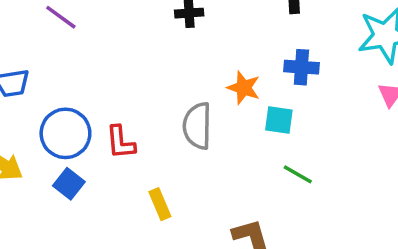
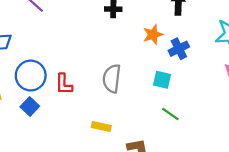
blue cross: (301, 67) -> (179, 49), turned -36
orange star: (244, 88) -> (153, 35), moved, turned 30
yellow rectangle: (160, 204) -> (101, 127), moved, turned -60

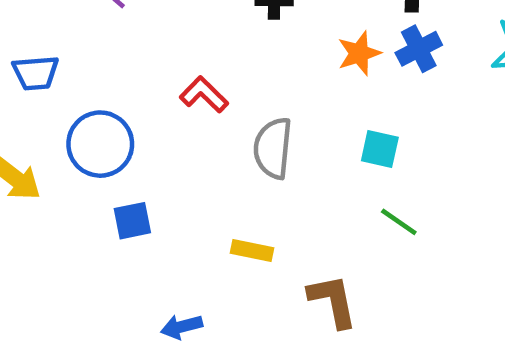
blue cross: (179, 49) -> (419, 49), moved
red L-shape: (64, 84) -> (204, 95), moved, turned 135
blue square: (30, 107) -> (132, 221), moved, turned 36

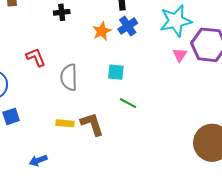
red L-shape: (204, 95) -> (36, 57), turned 30
brown L-shape: (333, 301) -> (92, 124), moved

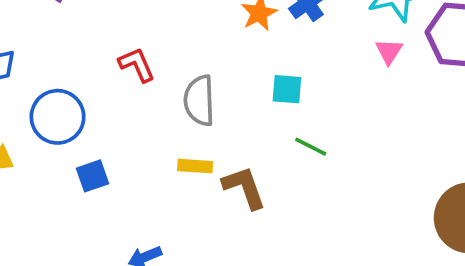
pink triangle: (180, 55) -> (389, 51), moved
yellow rectangle: (65, 123) -> (195, 166), moved

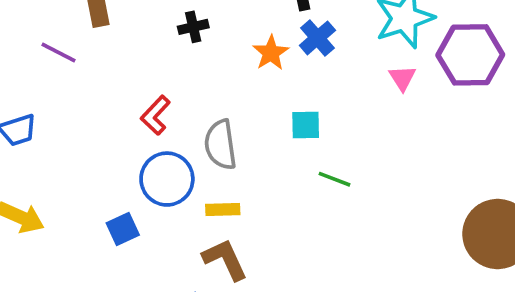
red L-shape: (137, 65) -> (155, 115), turned -108
blue circle: (58, 117) -> (167, 179), moved
brown L-shape: (244, 187) -> (225, 259), moved

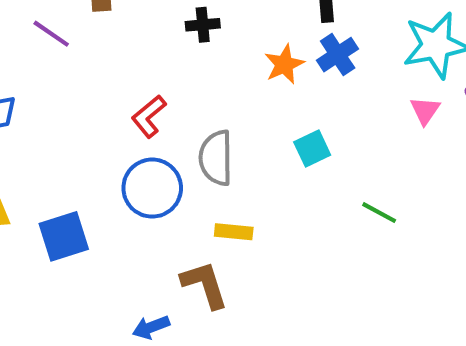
cyan square: (306, 125) -> (312, 148), turned -32
green line: (335, 179) -> (379, 213), moved
yellow rectangle: (223, 210) -> (234, 232), moved
blue square: (123, 229) -> (64, 236), moved, size x1.4

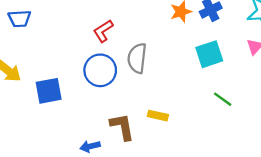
cyan square: (312, 148) -> (209, 54), moved, size x1.4
yellow rectangle: (234, 232) -> (158, 116), moved

